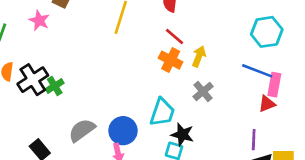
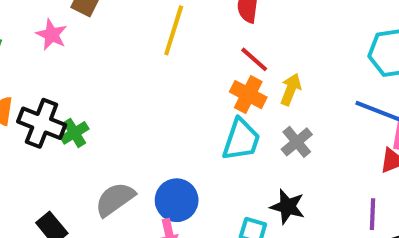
black cross: (33, 80) -> (42, 123), turned -36
cyan trapezoid: (162, 112) -> (241, 140), moved
black star: (182, 134) -> (288, 207), moved

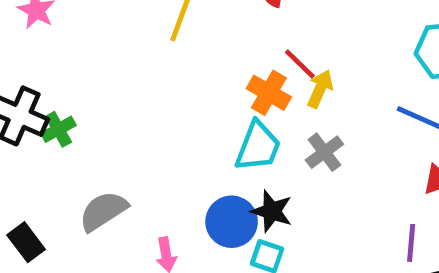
red line: (254, 59) -> (300, 64), moved
blue circle: (177, 200) -> (232, 222), moved
black star: (288, 207) -> (272, 211), moved

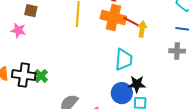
orange cross: (269, 93) -> (113, 18), moved, size x1.4
gray cross: (324, 152) -> (177, 51), moved, turned -35

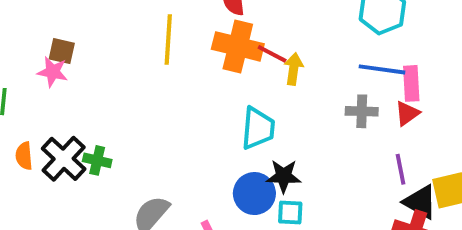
brown square: (31, 11) -> (62, 51), moved
black cross: (24, 75) -> (64, 159), turned 35
green cross: (41, 76) -> (97, 160), turned -32

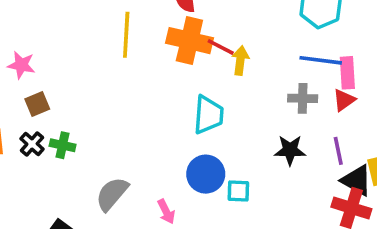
brown square: (62, 51) -> (37, 104), moved, turned -35
black cross: (64, 159) -> (32, 144), size x0.6
black star: (284, 176) -> (290, 150), moved

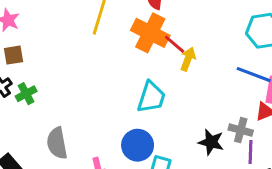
gray cross: (303, 98) -> (241, 130), moved
green cross: (63, 145) -> (26, 94), turned 36
gray semicircle: (112, 194) -> (57, 143), turned -64

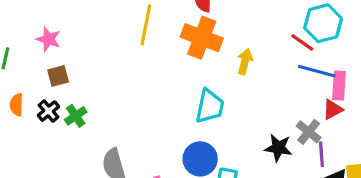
red line: (175, 44) -> (302, 42), moved
gray cross: (241, 130) -> (309, 132), turned 30

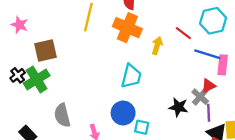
red line: (302, 42) -> (183, 33), moved
brown square: (58, 76) -> (46, 51), moved, size x1.5
red triangle: (333, 109) -> (208, 86), moved
green cross: (76, 116) -> (37, 79), size x1.6

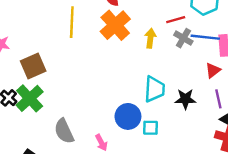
orange cross: (127, 28) -> (115, 25), turned 36
red line: (183, 33) -> (176, 20), turned -42
cyan trapezoid: (131, 76) -> (154, 89), moved
gray cross: (200, 97) -> (183, 38), moved

